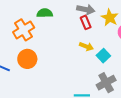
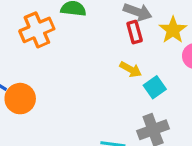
orange circle: (27, 59) -> (20, 99), moved

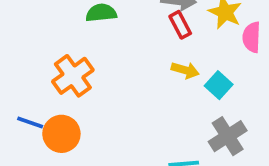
orange cross: (37, 30) -> (73, 76), moved

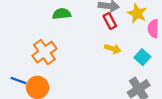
cyan square: (219, 85) -> (142, 57), moved

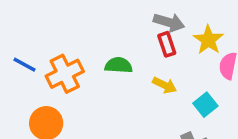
green semicircle: (62, 14) -> (119, 65), moved
blue line: (18, 80) -> (24, 65), moved

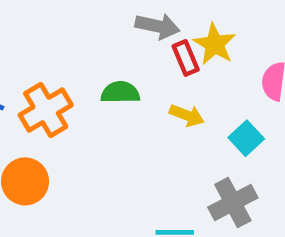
gray arrow: (169, 22) -> (158, 26), moved
yellow star: (208, 40) -> (215, 44), moved

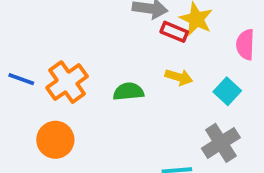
red rectangle: (186, 58) -> (174, 32), turned -40
green semicircle: (120, 92) -> (128, 92), moved

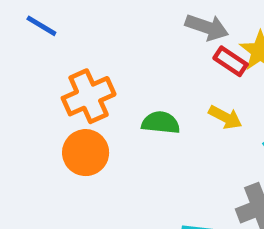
blue line: (21, 79) -> (41, 26), moved
orange circle: (55, 140) -> (86, 153), moved

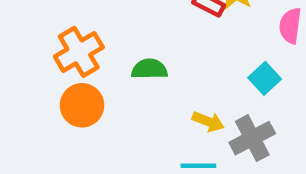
yellow arrow: (225, 117) -> (208, 121), moved

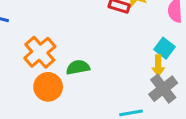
green semicircle: (149, 69) -> (78, 67), moved
yellow arrow: (208, 121) -> (158, 66), moved, turned 78

